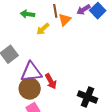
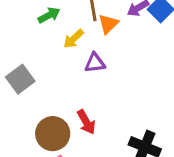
green arrow: (27, 14) -> (49, 15), turned 144
purple triangle: (31, 72) -> (95, 63), moved, size x0.6

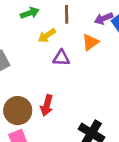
orange triangle: (108, 24) -> (90, 42), moved
red arrow: (86, 122) -> (47, 105), turned 36

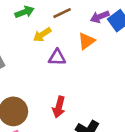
brown line: (67, 14) -> (62, 13), turned 66
red arrow: (47, 105) -> (59, 107), moved

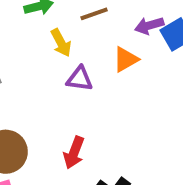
yellow arrow: (42, 35) -> (61, 43), turned -90

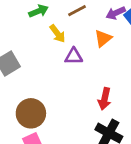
red arrow: (74, 153) -> (105, 99), moved

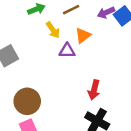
orange triangle: (103, 38) -> (83, 35), moved

